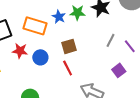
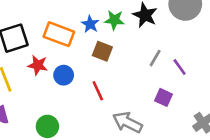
brown square: (69, 46) -> (102, 51), moved, turned 35
purple square: (119, 70) -> (164, 97), turned -32

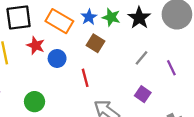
purple line: (180, 67) -> (171, 68), moved

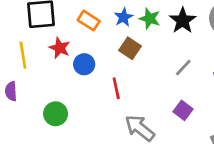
orange rectangle: (59, 21) -> (89, 21), size x0.7

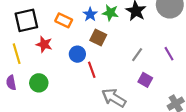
blue circle: (84, 64) -> (77, 54), moved
gray line: (183, 68) -> (137, 55), moved
green circle: (56, 114) -> (39, 83), moved

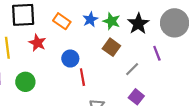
brown square: (98, 38) -> (111, 47), moved
purple line: (169, 54) -> (157, 53), moved

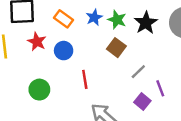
purple line: (157, 53) -> (160, 88), moved
blue circle: (70, 59) -> (64, 51), moved
green circle: (25, 82) -> (39, 90), moved

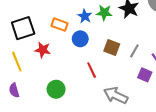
brown square: (116, 48) -> (112, 47), moved
blue circle: (64, 51) -> (80, 39), moved

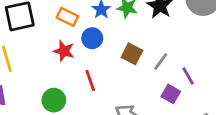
red star: (43, 50) -> (64, 51), moved
red line: (92, 70) -> (90, 80), moved

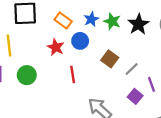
green circle: (54, 100) -> (27, 75), moved

